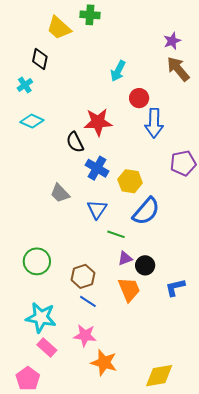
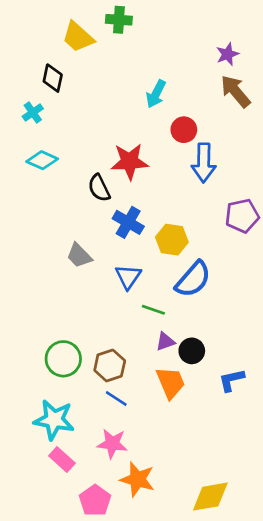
green circle: (37, 261) -> (63, 359), moved
pink pentagon: (28, 379) -> (95, 501), moved

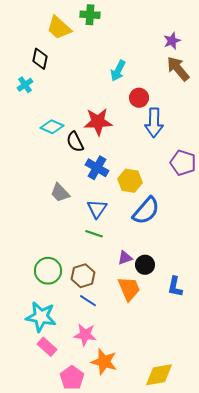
cyan diamond: (42, 160) -> (52, 127), moved
purple pentagon: (242, 216) -> (183, 163), turned 30
green line: (153, 310) -> (94, 234), moved
blue L-shape: (231, 380) -> (175, 287), turned -65

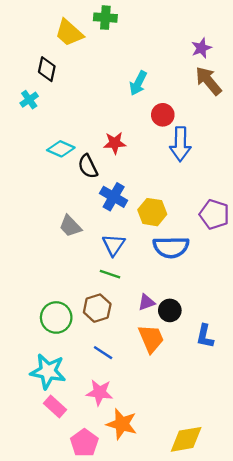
red star: (98, 122) -> (115, 143), size x0.7
purple pentagon: (183, 163) -> (214, 214), moved
blue semicircle: (146, 211) -> (171, 247), turned 48
brown hexagon: (83, 276) -> (97, 308), moved

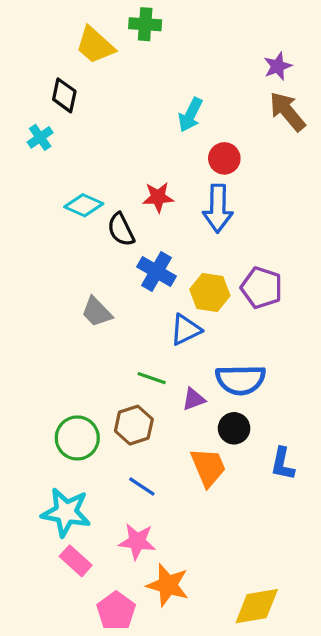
blue arrow: (180, 144) -> (218, 208), moved
purple pentagon: (214, 214) -> (262, 288), moved
blue triangle: (114, 245) -> (186, 330), moved, turned 30
blue semicircle: (171, 247) -> (241, 380), moved
purple triangle: (146, 302) -> (194, 399), moved

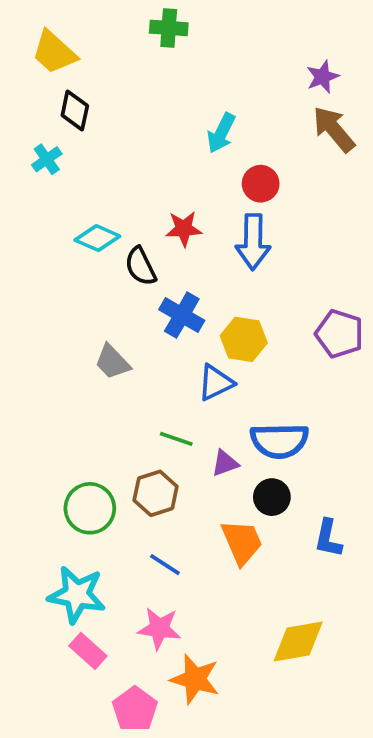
yellow trapezoid: (95, 45) -> (54, 52), moved
purple pentagon: (262, 288) -> (339, 334), moved
yellow diamond: (257, 606) -> (298, 642), moved

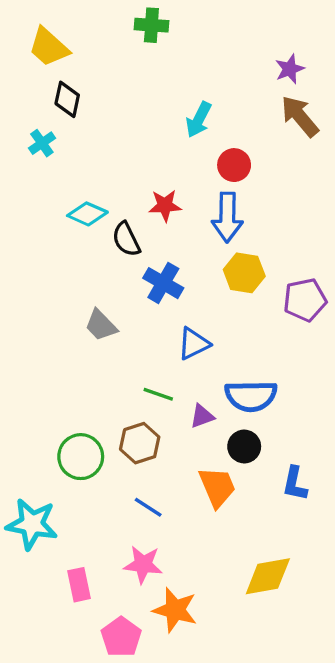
purple pentagon: (339, 334) -> (305, 300), turned -30
yellow hexagon: (244, 339) -> (244, 273), moved
cyan star: (77, 595) -> (32, 524), moved
pink rectangle: (88, 651) -> (79, 585), turned 36

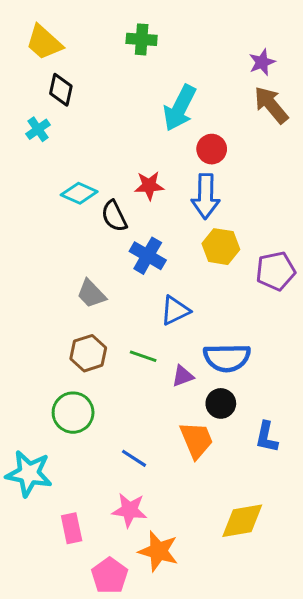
green cross: (151, 25) -> (142, 39), moved
cyan arrow: (199, 120) -> (180, 108), size x1.4
brown hexagon: (140, 443) -> (88, 353), moved

